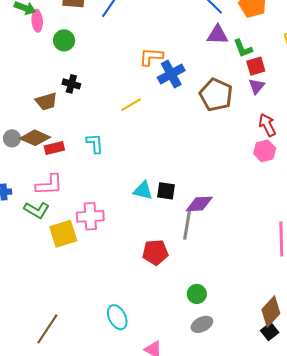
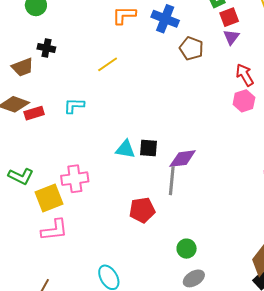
blue cross: (171, 74) -> (165, 19), moved, turned -36
brown pentagon: (216, 95) -> (191, 48), size x0.7
cyan L-shape: (95, 143) -> (74, 106), turned -80
pink L-shape: (49, 185) -> (54, 230), moved

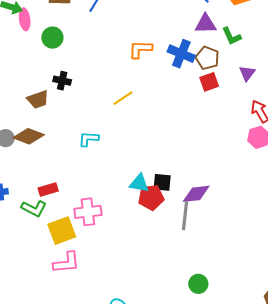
red square: (229, 17) -> (209, 82), moved
brown pentagon: (191, 48) -> (207, 58), moved
red rectangle: (34, 113) -> (48, 189), moved
red pentagon: (142, 210) -> (151, 197), moved

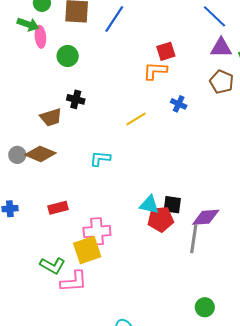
blue cross: (181, 54) -> (179, 104), moved, size x0.6
red square: (209, 82) -> (166, 51), moved
green L-shape: (34, 208) -> (52, 266), moved
yellow square: (62, 231) -> (87, 250), moved

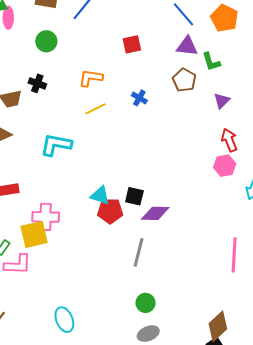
green circle: (68, 56) -> (46, 41), moved
orange L-shape: (155, 71) -> (91, 78), moved
cyan L-shape: (100, 159) -> (56, 145), size x1.5
black square: (172, 205) -> (134, 196), moved
gray line: (194, 239) -> (139, 252), moved

